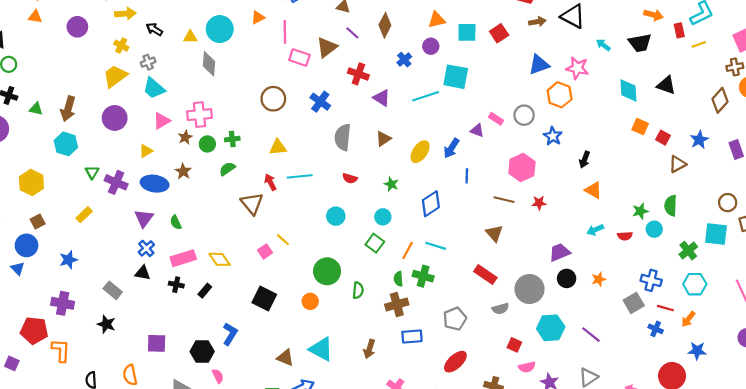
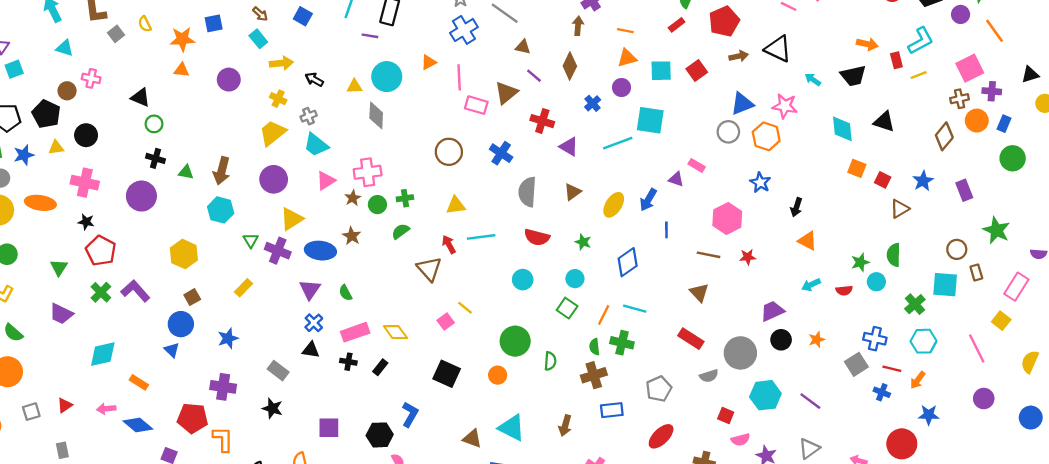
gray circle: (524, 115) -> (728, 132), moved
yellow triangle: (146, 151) -> (292, 219), moved, size x1.5
red semicircle: (350, 178) -> (537, 237), size x1.5

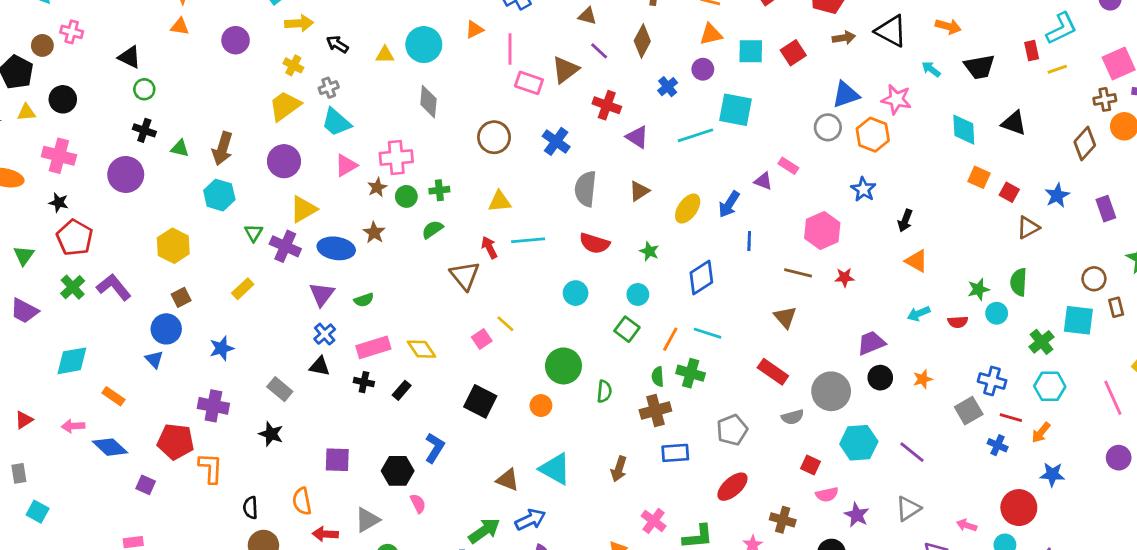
orange arrow: (867, 44) -> (948, 26), moved
gray diamond: (376, 115) -> (428, 102), moved
green semicircle: (345, 293) -> (364, 300), turned -84

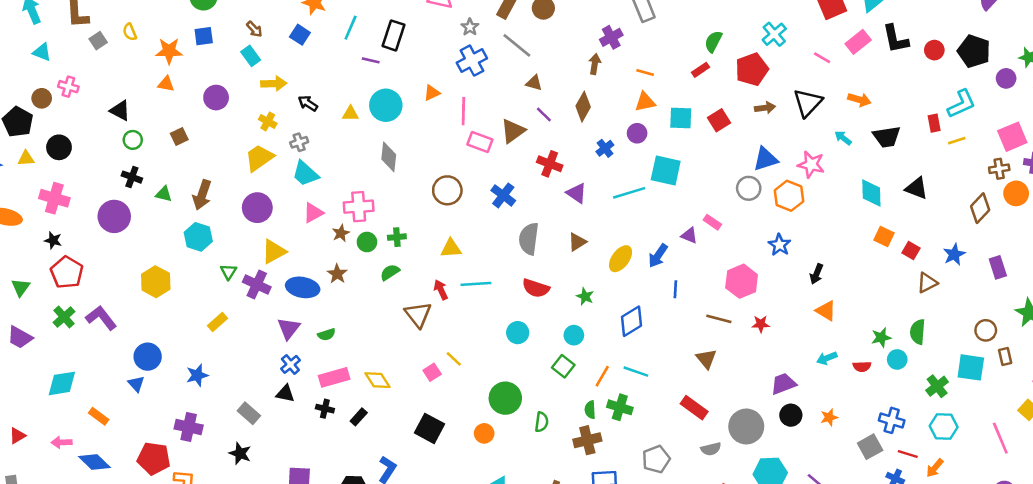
black triangle: (891, 31) -> (808, 103), turned 44
brown square: (181, 297) -> (179, 136), moved

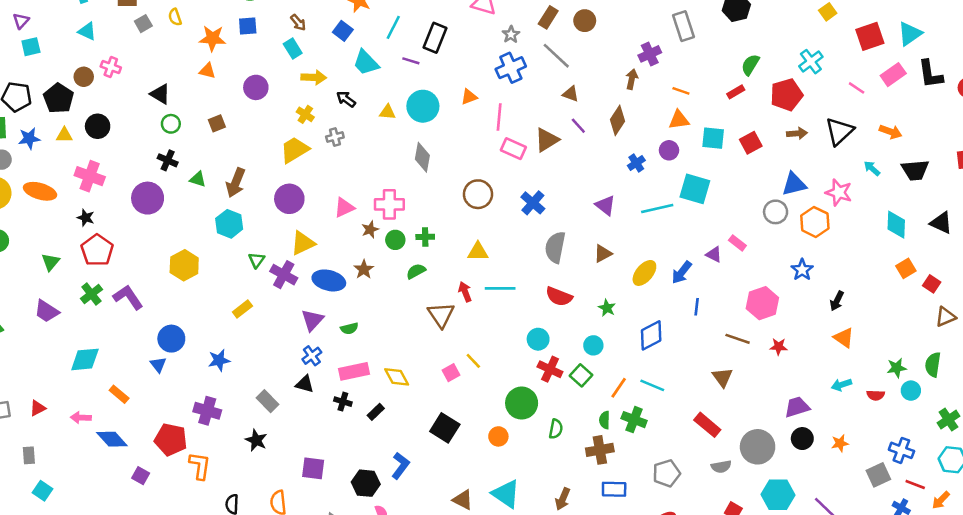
red cross: (550, 164) -> (550, 369), moved
cyan trapezoid: (305, 174) -> (366, 63), moved
orange square: (884, 236) -> (906, 268), turned 30

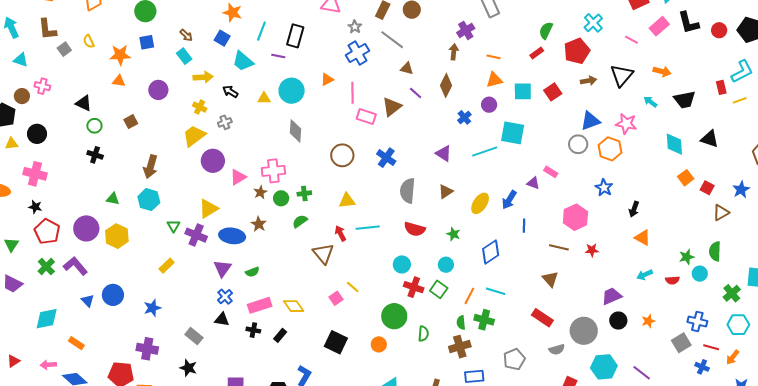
green triangle: (198, 179) -> (113, 199), moved
purple circle: (148, 198) -> (86, 228), moved
purple circle: (289, 199) -> (213, 161), moved
blue triangle: (158, 365) -> (88, 301), moved

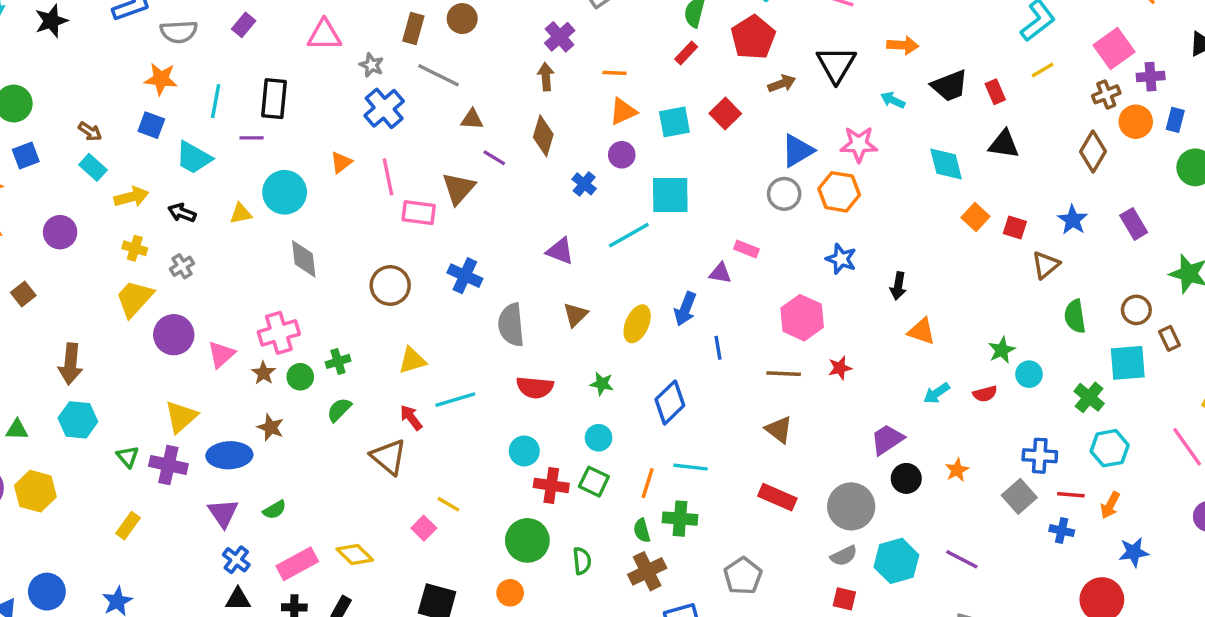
red rectangle: (721, 87) -> (995, 92), moved
green semicircle: (715, 251) -> (1075, 316), moved
gray semicircle: (557, 349) -> (844, 556), moved

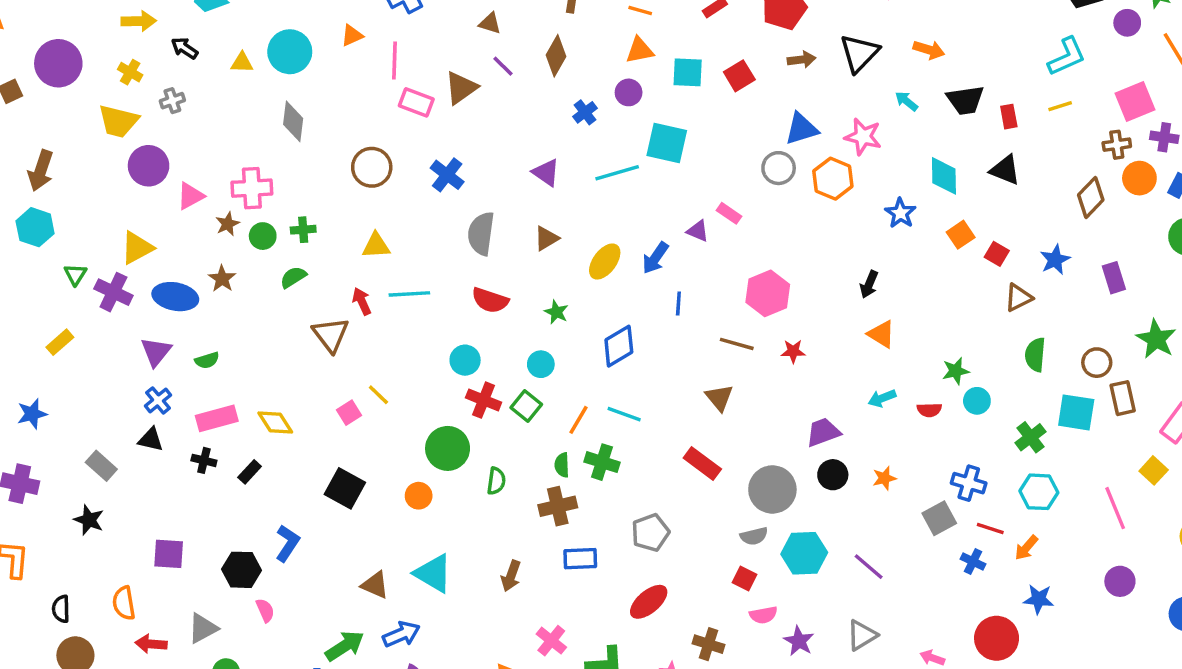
purple circle: (60, 232) -> (58, 63), moved, size x1.4
blue star: (841, 259) -> (900, 213), moved
yellow trapezoid: (134, 298) -> (118, 121), turned -132
brown rectangle: (1169, 338) -> (1123, 398), size x1.4

